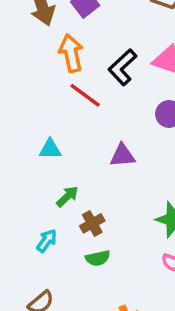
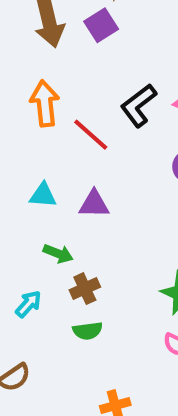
orange arrow: (71, 53) -> (45, 103), moved
purple triangle: (122, 155) -> (94, 204), moved
green arrow: (67, 197) -> (58, 254), turned 60

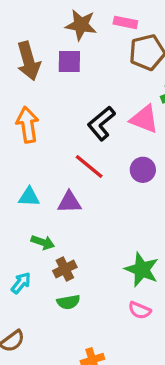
purple square: (101, 25) -> (69, 61), turned 35
red line: (91, 135) -> (89, 166), moved

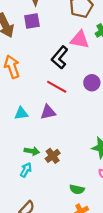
pink triangle: (144, 119) -> (80, 40), moved
green arrow: (43, 242) -> (32, 151), moved
green semicircle: (68, 302) -> (77, 189), moved, turned 32

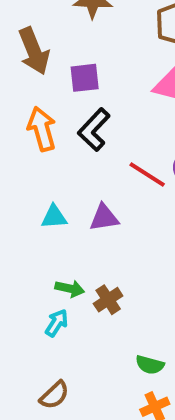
purple square: (32, 21) -> (85, 78), moved
black L-shape: (60, 57) -> (94, 130), moved
red line: (57, 87) -> (147, 174), moved

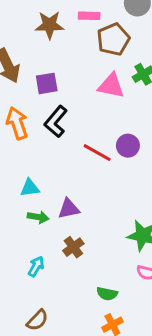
purple triangle: (104, 218) -> (69, 209), moved
green arrow: (70, 289) -> (38, 217), moved

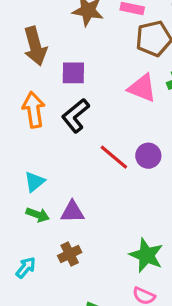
cyan triangle: (30, 188) -> (34, 182), turned -42

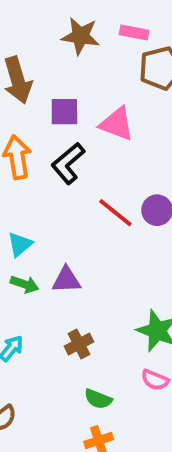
pink triangle: (142, 88) -> (117, 124), moved
brown cross: (70, 254) -> (79, 344), moved

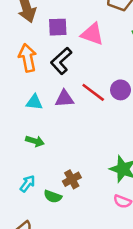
cyan triangle: (20, 244) -> (34, 102), moved, turned 48
purple triangle: (66, 280) -> (64, 99), moved
green semicircle: (98, 399) -> (53, 196), moved

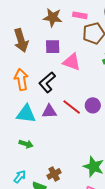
purple square: (58, 27) -> (53, 47), moved
cyan triangle: (34, 102) -> (26, 114), size x1.5

